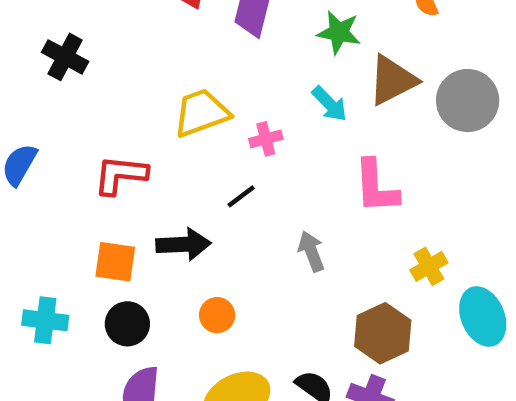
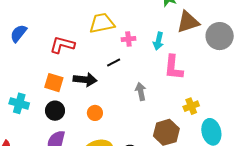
cyan arrow: (330, 104) -> (158, 41), moved, turned 48

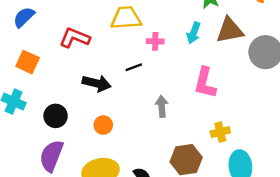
cyan arrow: (158, 41) -> (194, 33), moved
orange square: (54, 83) -> (28, 62), moved

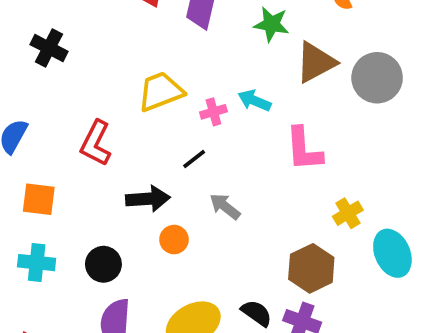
cyan arrow: (194, 33) -> (254, 101), moved, turned 110
red L-shape: (75, 38) -> (96, 143), turned -68
gray arrow: (162, 106) -> (225, 206), moved, turned -30
orange circle: (103, 125) -> (174, 240), moved

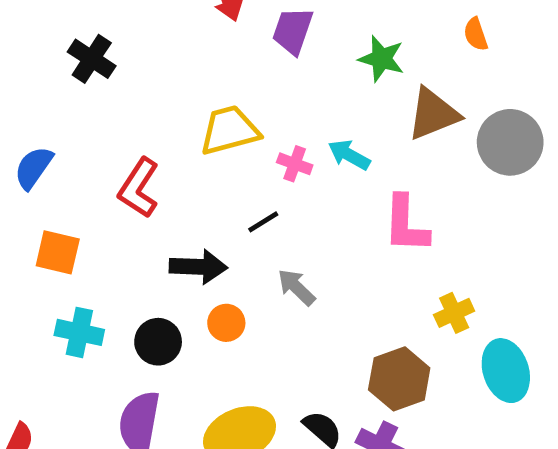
pink cross: (213, 112) -> (295, 164), turned 30
cyan cross: (37, 263) -> (79, 332), moved
black circle: (103, 264) -> (158, 342), moved

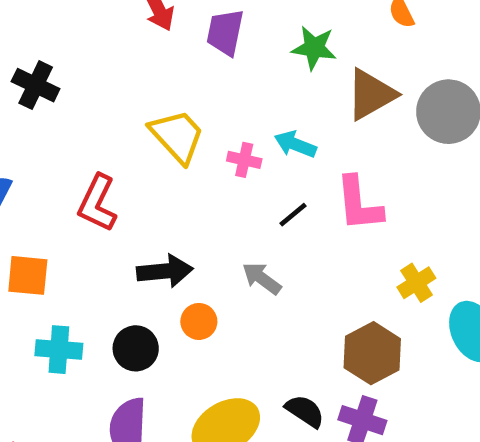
yellow trapezoid: (229, 130) -> (177, 136), turned 70
black line: (263, 222) -> (293, 215), moved

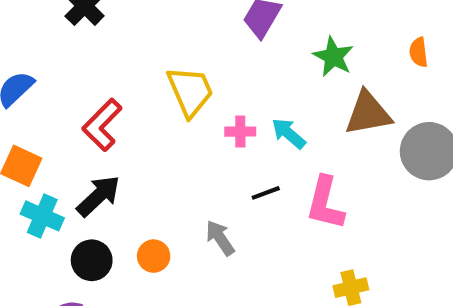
pink cross: (244, 160) -> (240, 132), turned -32
black arrow: (165, 271) -> (98, 196), moved, turned -57
cyan cross: (59, 350) -> (42, 216), moved

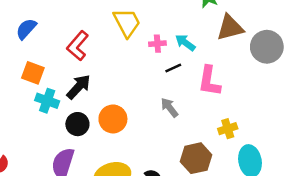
black line: (266, 193) -> (173, 68), moved
gray arrow: (220, 238) -> (169, 107), moved
orange circle: (154, 256) -> (113, 119), size x1.5

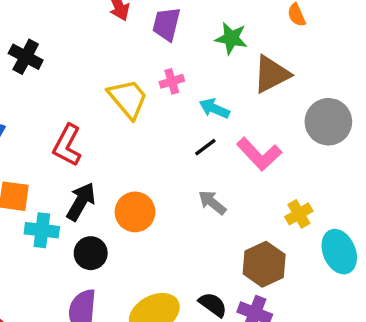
pink cross: (157, 44) -> (172, 81), moved
gray circle: (267, 47) -> (328, 122), moved
pink L-shape: (209, 81) -> (259, 154), turned -40
orange circle: (113, 119) -> (135, 212), moved

